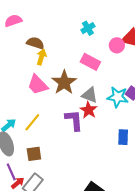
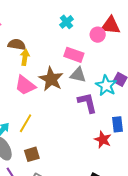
gray triangle: (90, 95) -> (78, 75), moved
cyan star: (118, 97) -> (106, 86), turned 30
red star: (89, 110) -> (103, 140), moved
purple L-shape: (74, 120) -> (87, 103), moved

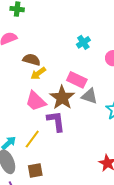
pink rectangle: (74, 55) -> (77, 80), moved
yellow arrow: (25, 57) -> (38, 73), turned -140
purple L-shape: (87, 103) -> (56, 121), moved

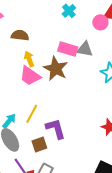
yellow arrow: (38, 73) -> (29, 59), moved, turned 112
gray triangle: (89, 96) -> (85, 49), moved
purple L-shape: (56, 121) -> (56, 129), moved

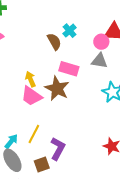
brown semicircle: (20, 35) -> (54, 42), moved, turned 54
gray triangle: (85, 49) -> (99, 61), moved
purple L-shape: (56, 129) -> (58, 149), turned 45

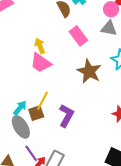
pink rectangle: (69, 69) -> (78, 36), turned 36
brown star: (57, 88) -> (89, 71), moved
brown square: (42, 165) -> (36, 113), moved

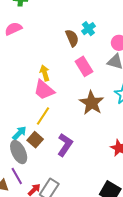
yellow line: (43, 101) -> (43, 116), moved
brown square: (36, 113) -> (35, 140), turned -35
purple line: (31, 153) -> (17, 176), moved

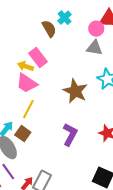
pink rectangle: (84, 66) -> (38, 57), moved
yellow arrow: (45, 73) -> (26, 66), turned -49
purple L-shape: (65, 145) -> (70, 135), moved

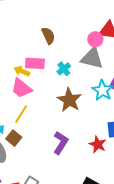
cyan cross: (64, 18) -> (64, 69), moved
gray triangle: (94, 48) -> (92, 58), size x1.4
pink rectangle: (38, 57) -> (35, 63), turned -54

